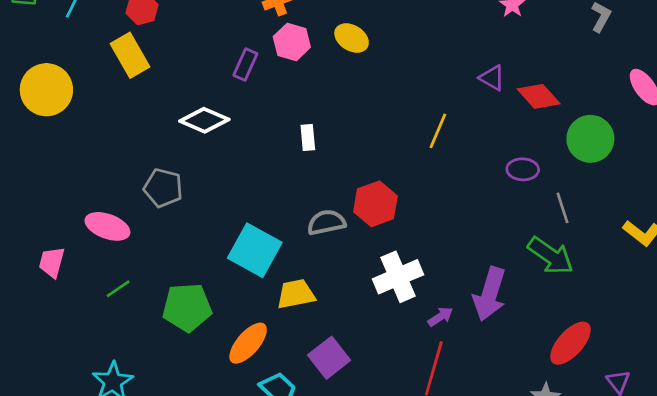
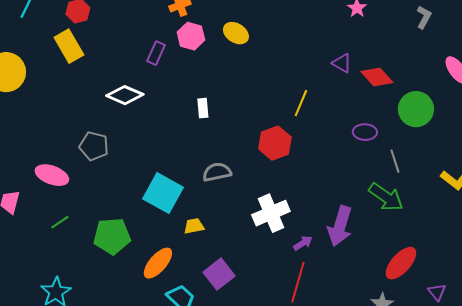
red hexagon: (375, 204) -> (275, 143), moved
yellow trapezoid: (296, 294) -> (194, 226), size x0.7

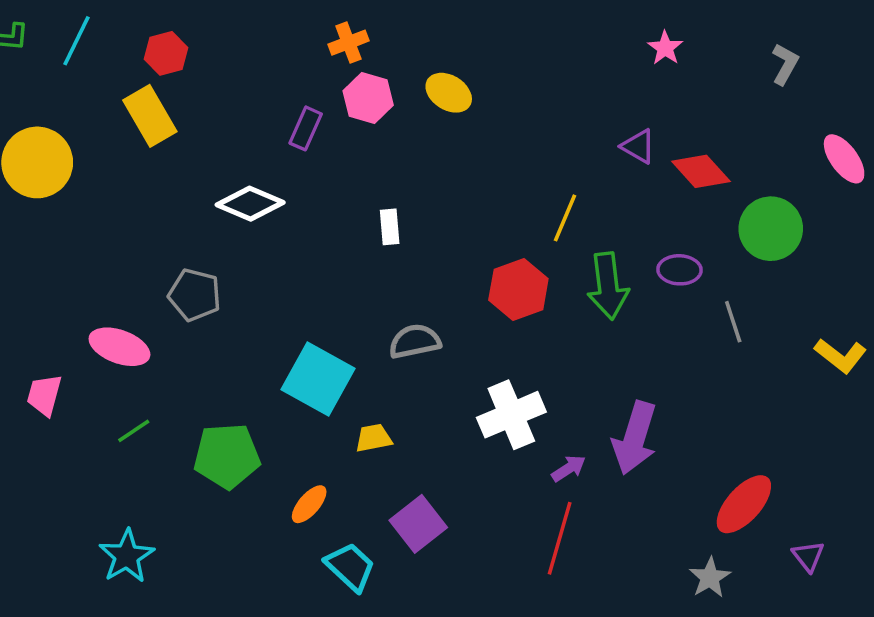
green arrow: (386, 197) -> (608, 286), moved, turned 48
orange ellipse: (158, 263) -> (309, 504), size x0.7

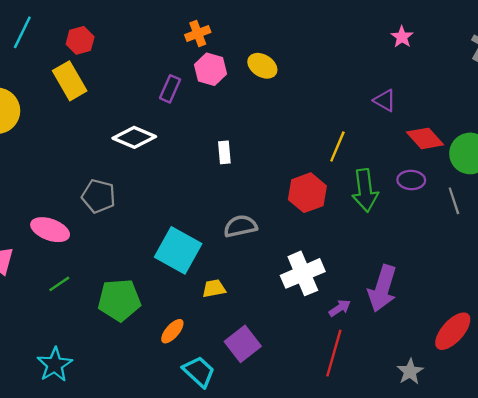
red diamond: (701, 171) -> (425, 138), moved
gray line: (733, 322) -> (454, 201), moved
gray star: (710, 578) -> (410, 372), moved

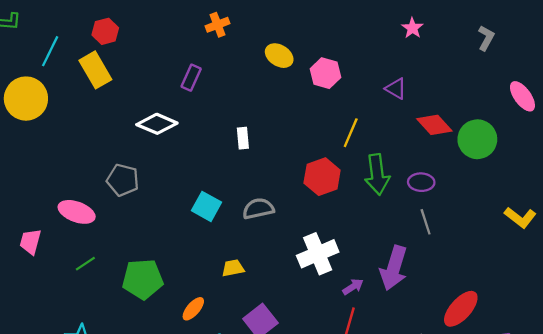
cyan line: (22, 32) -> (50, 51), moved
pink hexagon: (210, 69) -> (325, 73), moved
purple ellipse: (411, 180) -> (421, 182), moved
gray line: (454, 201) -> (426, 222), moved
cyan square: (178, 250) -> (207, 206), moved, size x0.7

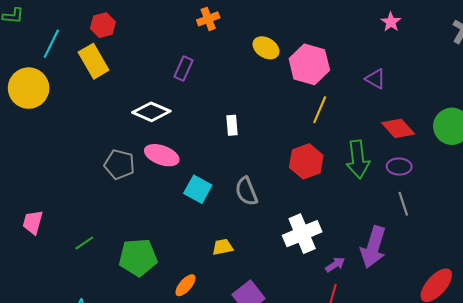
pink hexagon: (325, 73) -> (309, 64), size x1.4
red diamond: (434, 125) -> (398, 128), moved
yellow line: (351, 133) -> (320, 110), moved
gray semicircle: (258, 209) -> (246, 191), turned -100
pink ellipse: (77, 212) -> (162, 155), moved

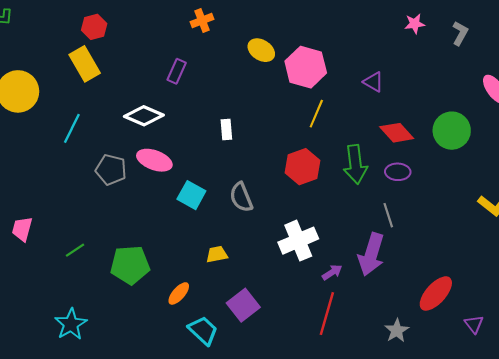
pink star: (391, 22) -> (415, 24), moved, turned 30
cyan line: (51, 44) -> (72, 128), moved
gray line: (403, 204) -> (388, 215), moved

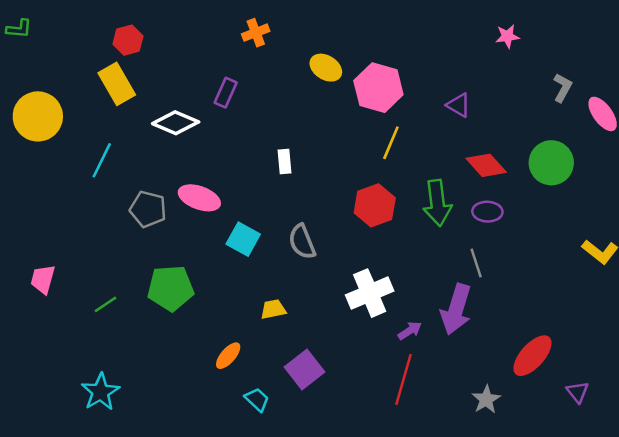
gray L-shape: (460, 33) -> (563, 88), moved
white diamond: (144, 116) -> (176, 123), moved
green pentagon: (130, 265) -> (171, 288), moved
cyan trapezoid: (203, 331) -> (257, 399), size x0.7

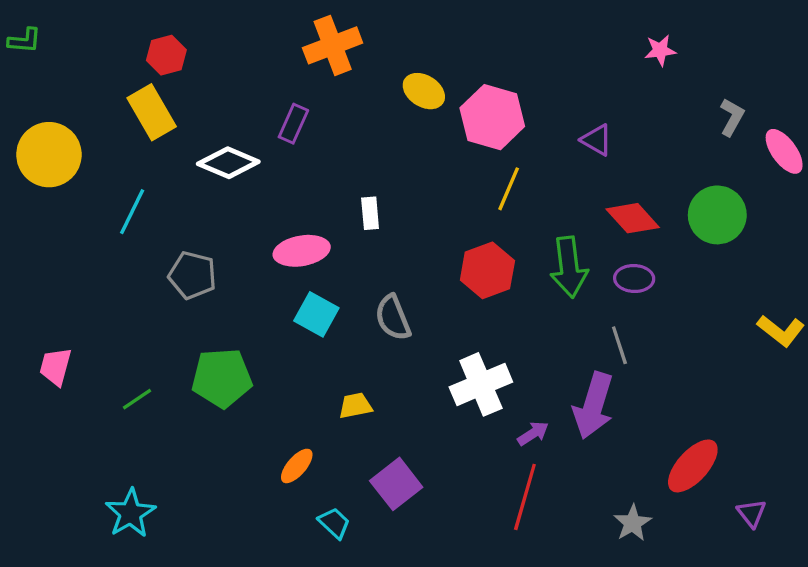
orange cross: (256, 33) -> (333, 45), size x1.6
pink ellipse: (199, 198) -> (302, 251), moved, turned -30

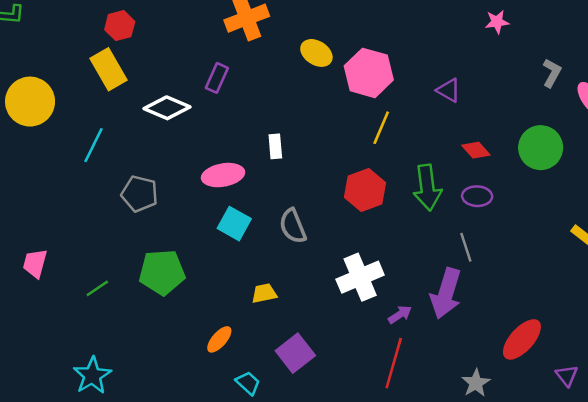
red diamond: (633, 218) -> (476, 150), size x0.7

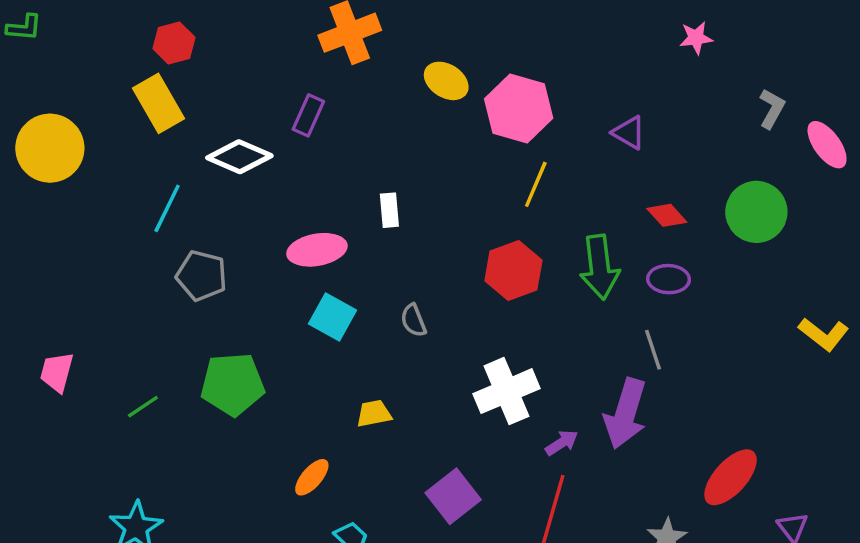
cyan line: (94, 145) -> (167, 208), moved
gray semicircle: (293, 226) -> (413, 320), size x0.7
purple square: (295, 353) -> (453, 496), moved

